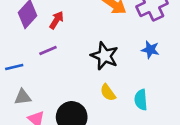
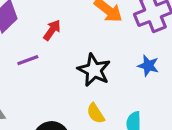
red arrow: (57, 20) -> (52, 30), moved

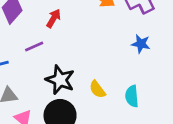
black star: (94, 70) -> (60, 80), moved

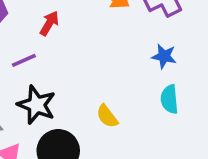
black star: (60, 80) -> (37, 105), moved
cyan semicircle: (132, 96) -> (169, 99), moved

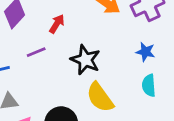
black star: (37, 105) -> (85, 60), moved
yellow semicircle: (107, 116) -> (100, 97), size x1.6

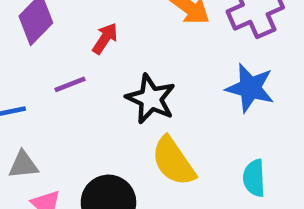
blue star: (145, 52) -> (250, 88), size x1.5
cyan semicircle: (149, 85) -> (254, 178), moved

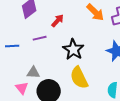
gray triangle: (23, 165) -> (33, 73), moved

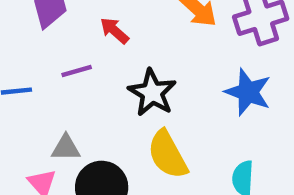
red arrow: (58, 21) -> (114, 31), turned -88

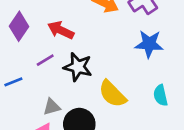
red arrow: (114, 31) -> (61, 30), size x1.4
black star: (152, 93) -> (78, 67), moved

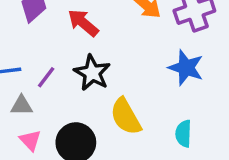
purple line: (45, 60) -> (46, 77), moved, turned -36
gray triangle: (52, 107) -> (22, 106), moved

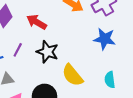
purple line: (46, 77) -> (18, 50), moved

